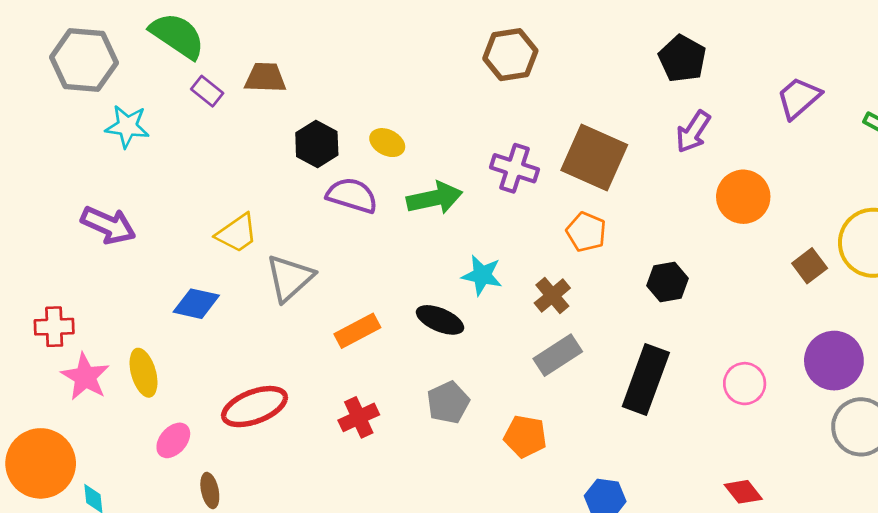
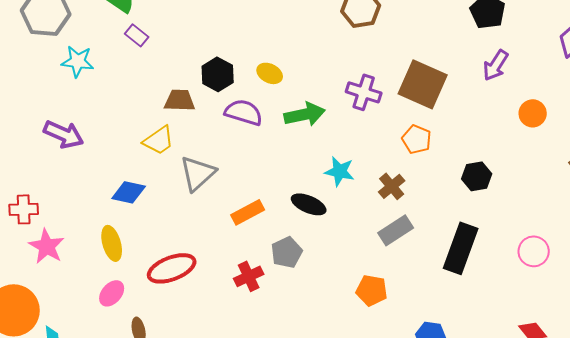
brown trapezoid: (265, 78) -> (180, 100), moved
orange circle: (743, 197) -> (533, 113), size x0.7
yellow ellipse: (144, 373) -> (112, 243), moved
gray pentagon: (448, 402) -> (287, 252), moved

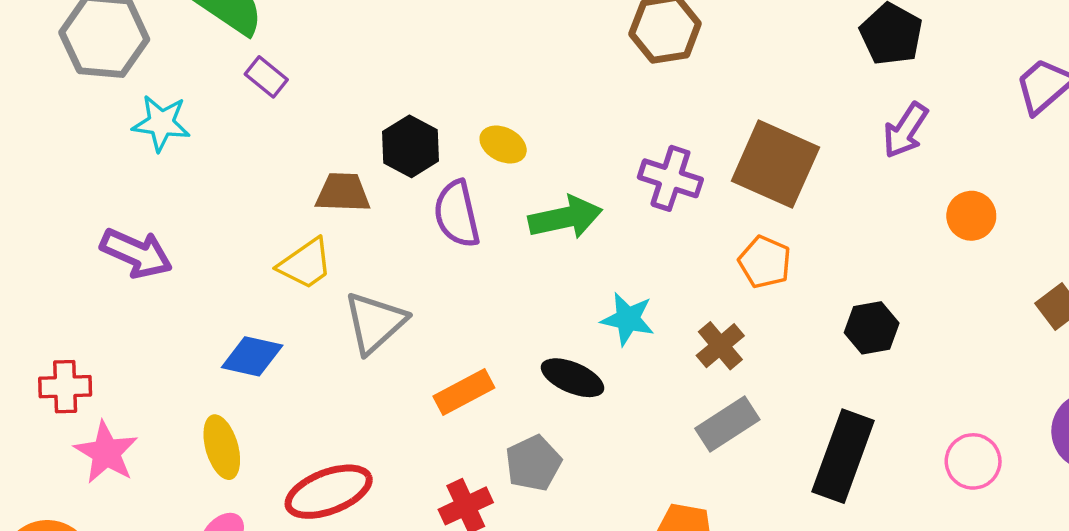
purple semicircle: (244, 112) -> (457, 214), turned -120

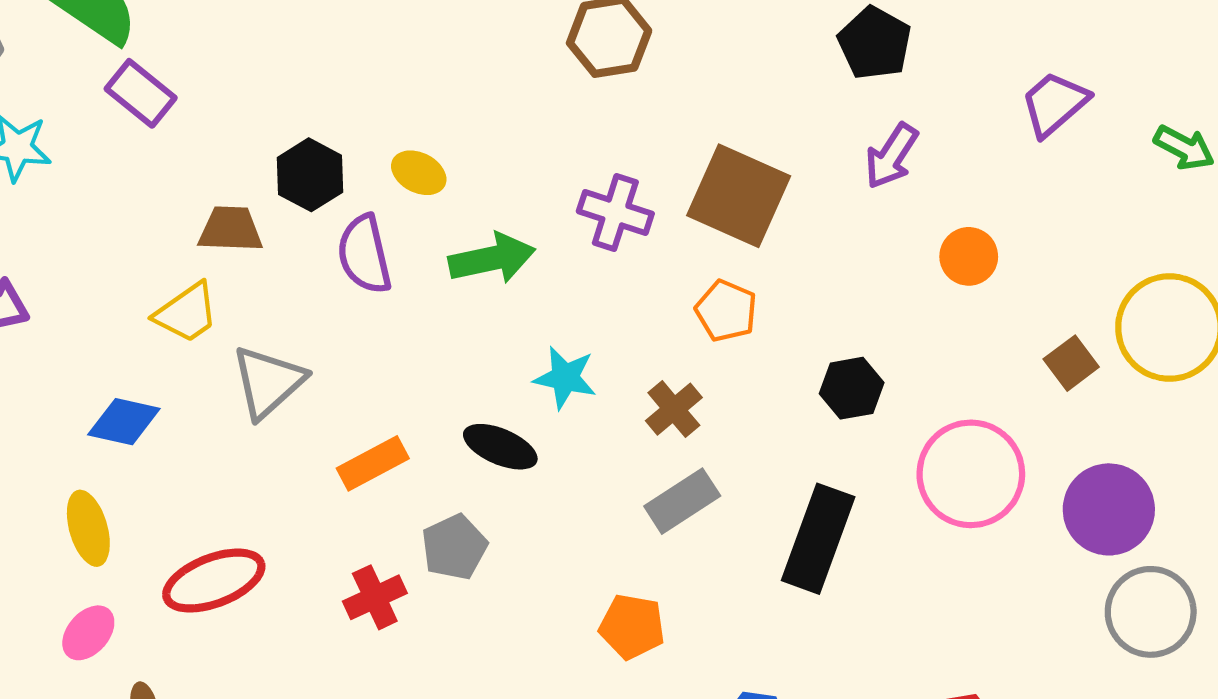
purple rectangle: (266, 77) -> (141, 93), size x1.4
pink circle: (973, 461) -> (971, 474), moved, size x1.6

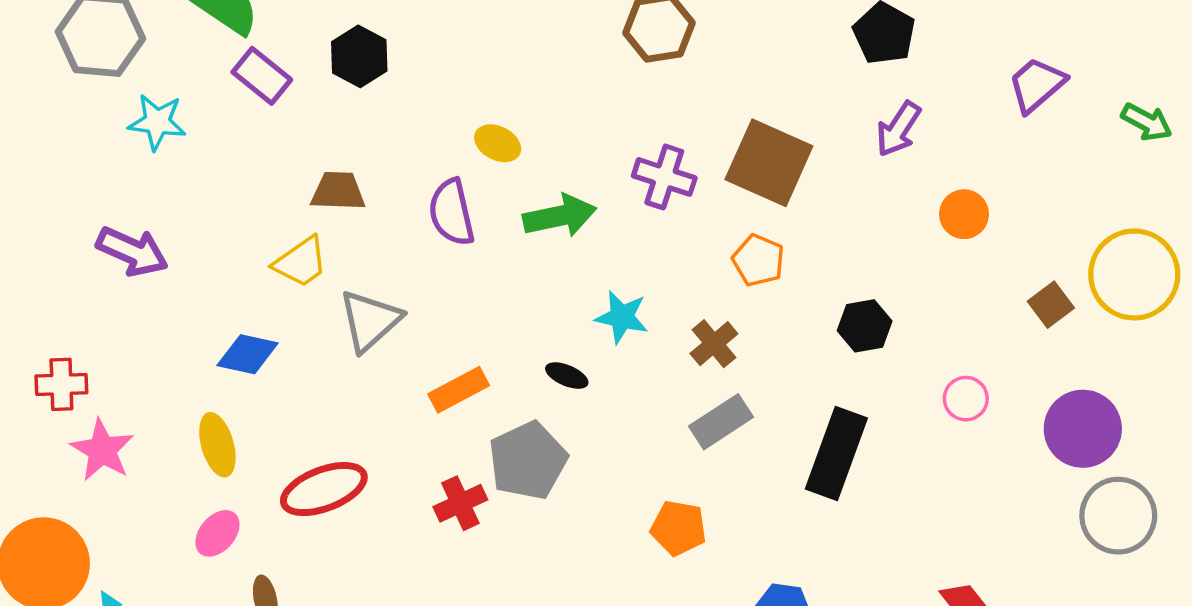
black hexagon: (310, 175) -> (359, 56), moved
black ellipse: (500, 447) -> (567, 376), size x0.7
pink circle: (971, 474) -> (966, 399), size x0.5
gray pentagon: (454, 547) -> (528, 461), size x1.4

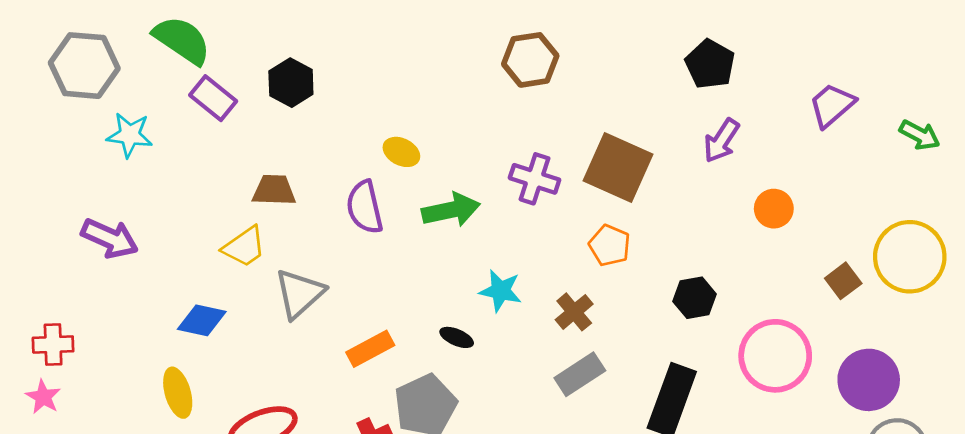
pink circle: (966, 399) -> (775, 356), size x2.0
pink star: (102, 450) -> (43, 397), moved, size x0.7

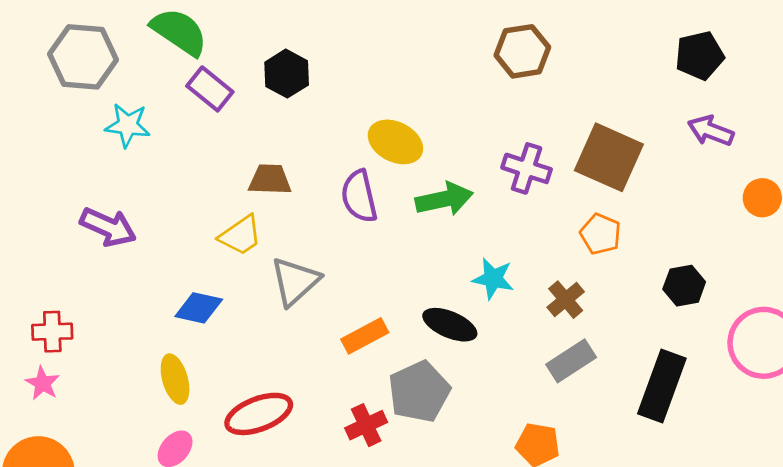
black pentagon: (710, 64) -> (700, 55), turned 30
purple arrow: (721, 141) -> (711, 131), turned 78
yellow ellipse: (401, 152) -> (395, 142), size x1.5
black ellipse: (457, 337) -> (450, 325), size x1.6

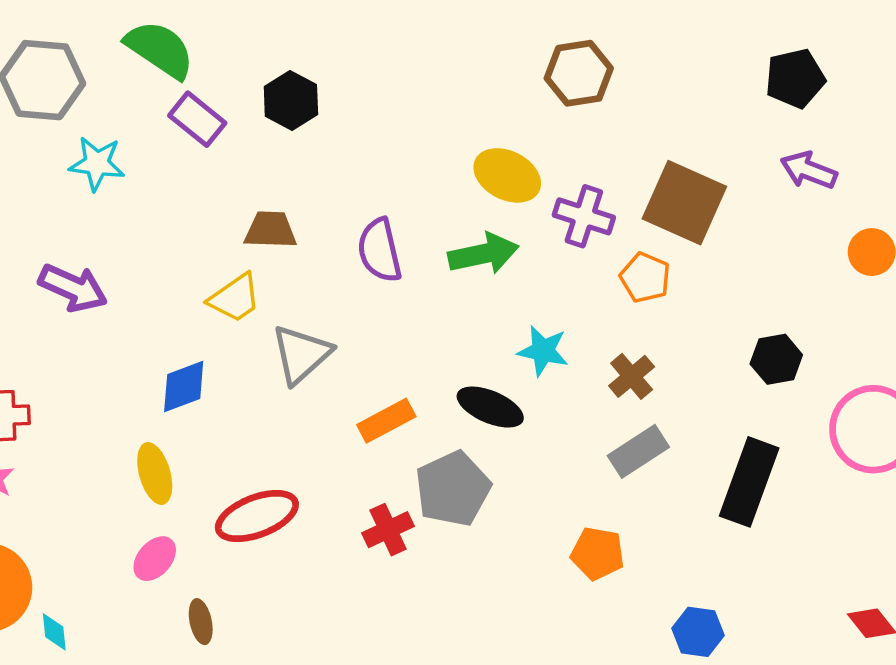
yellow ellipse: (395, 142) -> (507, 175), moved
orange pentagon: (600, 234) -> (645, 278), moved
blue diamond: (199, 308) -> (184, 387), turned -33

